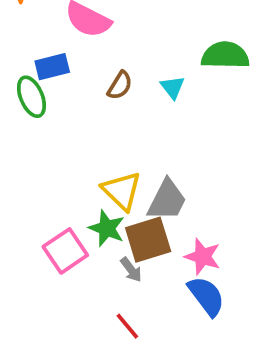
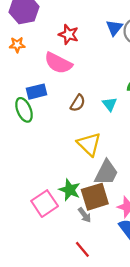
yellow triangle: (122, 191) -> (89, 144), moved

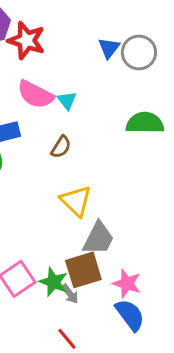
red star: (69, 34) -> (26, 40), moved, size x1.4
cyan triangle: (110, 104) -> (67, 100), moved
green star: (70, 190) -> (53, 282), moved

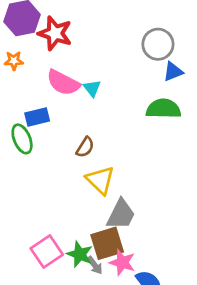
blue triangle: (109, 48) -> (173, 72), moved, turned 30
brown semicircle: (61, 147) -> (85, 147), moved
pink star: (127, 283) -> (122, 262), moved

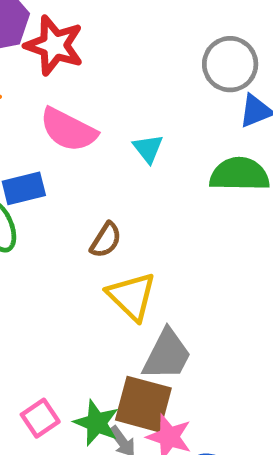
cyan triangle: (92, 88) -> (148, 149), moved
brown square: (107, 243) -> (143, 404), turned 32
pink square: (47, 252) -> (40, 418), size x0.7

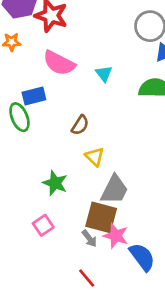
yellow triangle: (132, 296) -> (95, 157), size x0.7
green star: (96, 423) -> (55, 183), moved

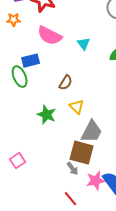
green star: (55, 183) -> (47, 115), moved
pink square: (43, 225) -> (18, 161), moved
pink star: (116, 236) -> (96, 181), moved, turned -30

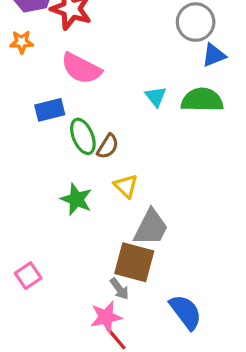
cyan triangle: (84, 44) -> (156, 97), moved
green ellipse: (20, 77) -> (83, 136), moved
pink star: (96, 181) -> (106, 317), moved

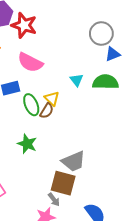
yellow triangle: (126, 186) -> (52, 98), moved
gray trapezoid: (151, 227) -> (74, 161), turned 40

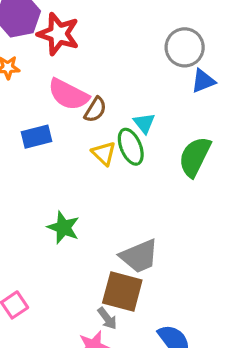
green semicircle: (105, 82) -> (195, 157), moved, turned -65
green ellipse: (31, 105) -> (131, 147), moved
brown semicircle: (47, 111) -> (95, 110), moved

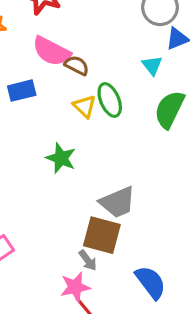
brown semicircle: (95, 110) -> (77, 65), turned -95
cyan triangle: (144, 123) -> (152, 65), moved
green star: (63, 228) -> (61, 158), moved

